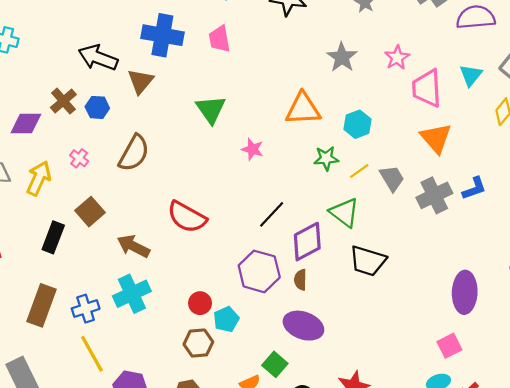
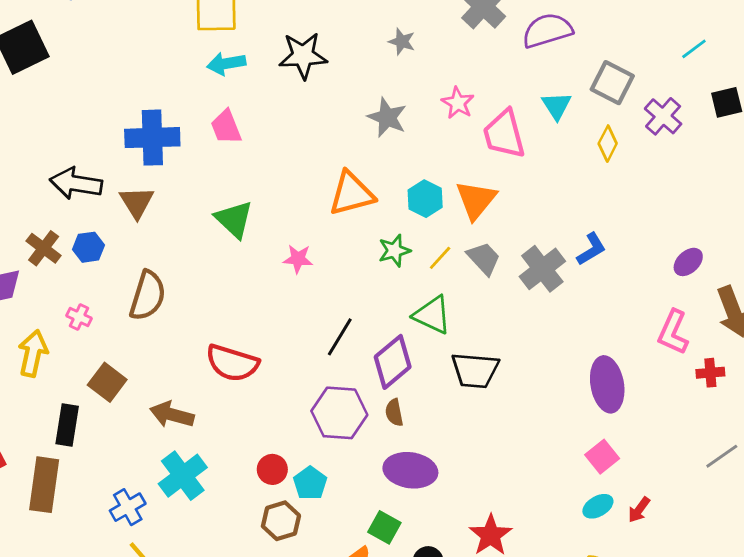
orange triangle: (436, 138) -> (476, 200), moved, turned 32
brown rectangle: (42, 305) -> (44, 485), moved

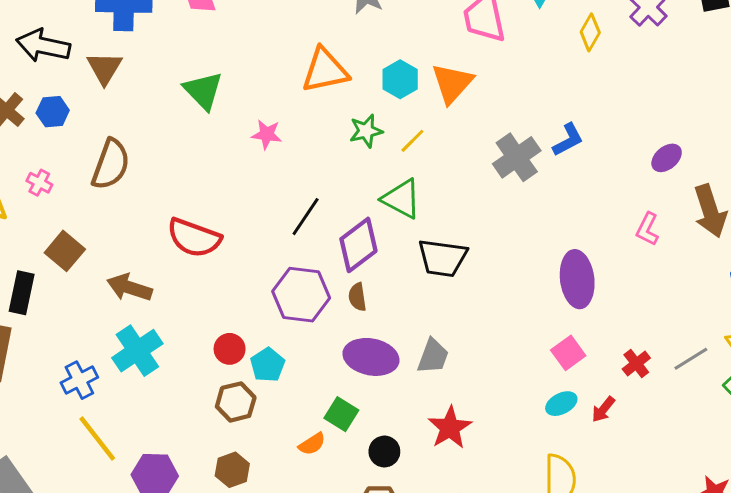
gray trapezoid: (484, 258) -> (433, 356), moved, turned 60
pink L-shape: (673, 332) -> (647, 229), size x0.7
red cross: (710, 373) -> (636, 363), moved, turned -36

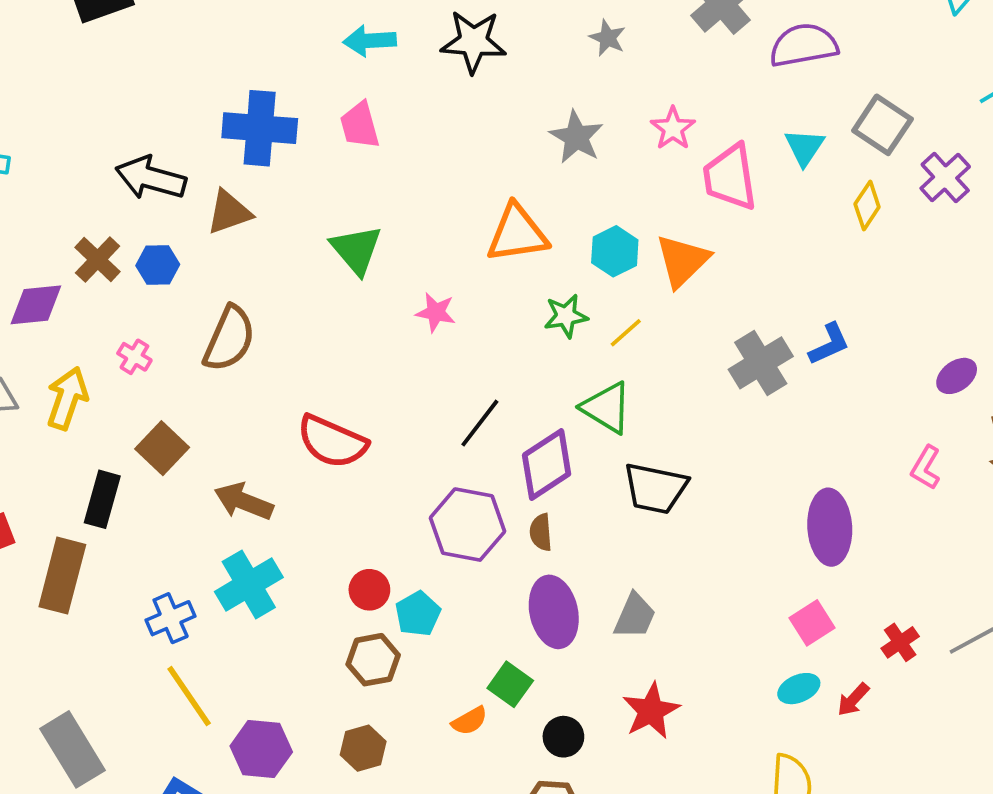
brown triangle: (104, 68) -> (229, 212), turned 36
purple ellipse: (371, 357) -> (554, 612), turned 63

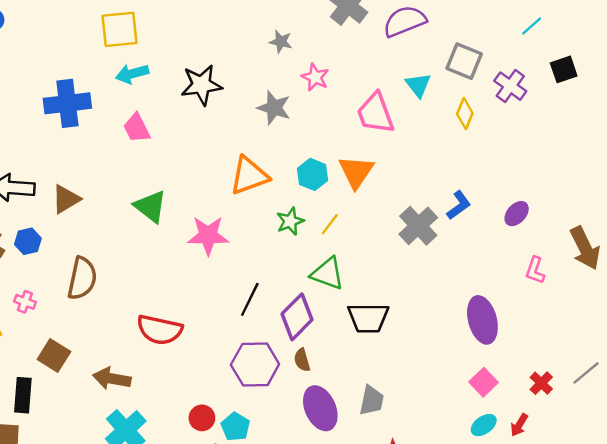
black star: (473, 42) -> (201, 85), moved
blue cross: (260, 128) -> (67, 103), moved
pink star: (673, 128) -> (315, 77), moved
pink star: (436, 312) -> (208, 236), size x1.6
purple ellipse: (957, 376) -> (517, 214), moved

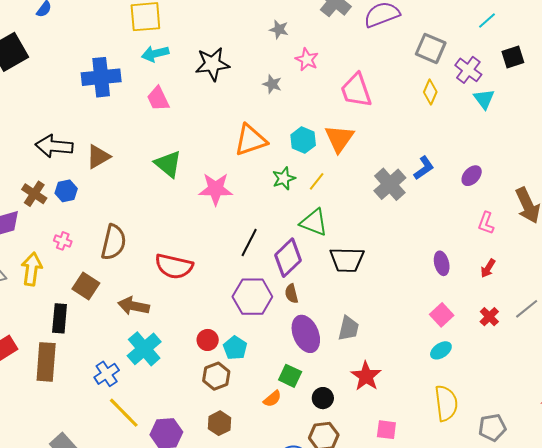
cyan triangle: (418, 85) -> (484, 99), moved
gray star: (274, 108) -> (272, 84), size x0.7
brown semicircle: (82, 278) -> (114, 242), moved
purple ellipse: (482, 320) -> (442, 263), size x0.6
red arrow: (519, 425) -> (488, 268), moved

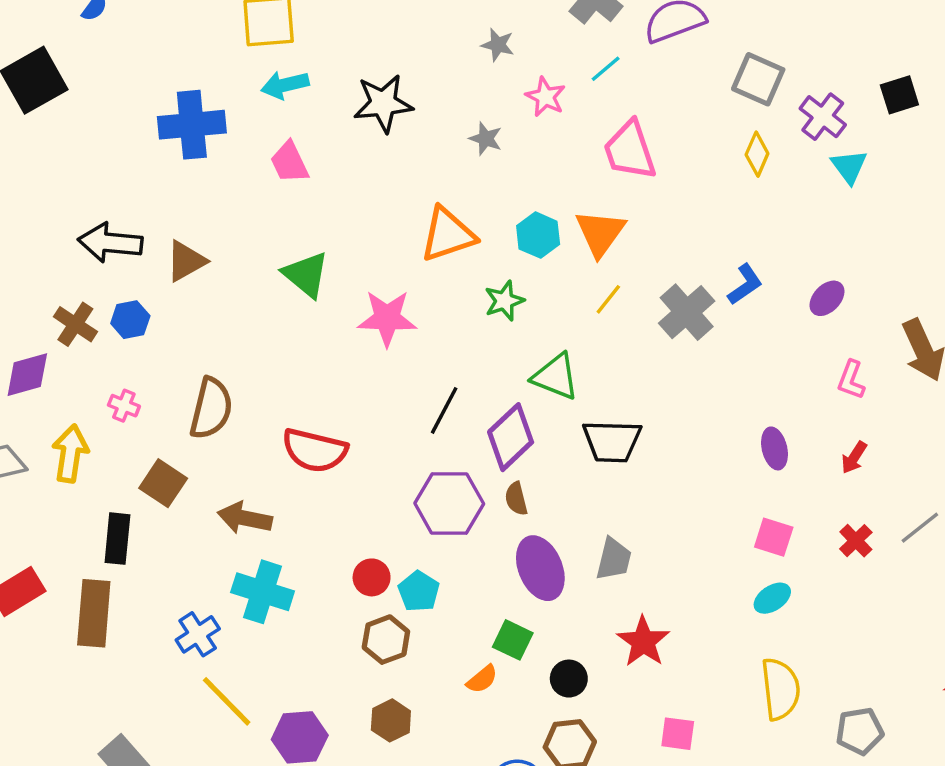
cyan line: (487, 20) -> (606, 69), moved
yellow line: (317, 181) -> (608, 299), moved
pink square: (442, 315) -> (774, 537), turned -30
cyan cross: (144, 349) -> (263, 592), turned -32

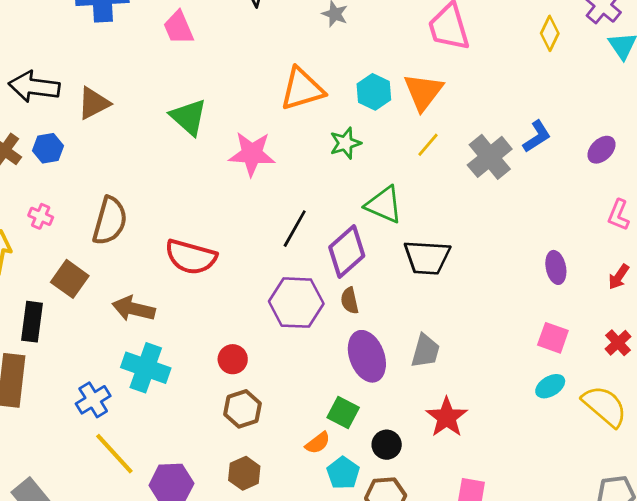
cyan pentagon: (419, 591) -> (343, 473), moved
yellow semicircle: (780, 689) -> (605, 406), moved, turned -45

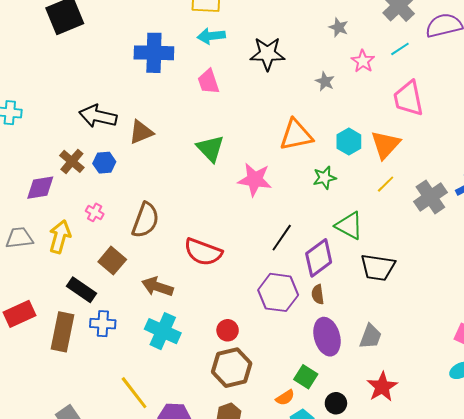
black rectangle: (32, 322) -> (82, 290), turned -68
blue cross: (93, 400) -> (103, 324), moved, turned 30
brown hexagon: (242, 409) -> (232, 368), size x1.4

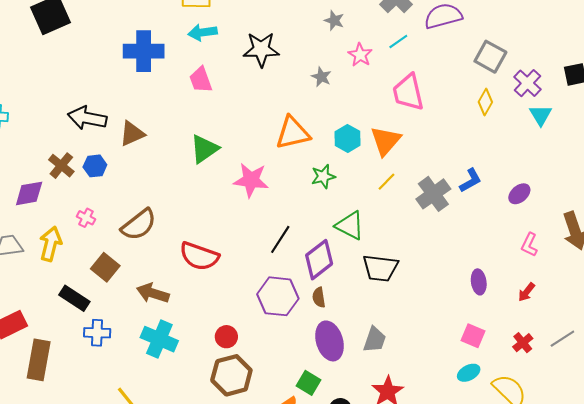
green triangle: (210, 148) -> (204, 149), turned 40
brown semicircle: (145, 220) -> (139, 225), turned 33
brown rectangle: (62, 332) -> (39, 360), moved

